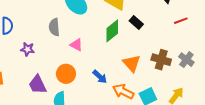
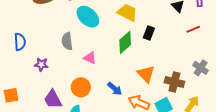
black rectangle: (136, 23) -> (149, 33), turned 72
brown cross: (161, 60) -> (174, 82), moved

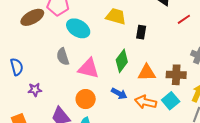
green diamond: (125, 42) -> (122, 61), moved
pink triangle: (90, 58) -> (89, 68), size x1.6
purple star: (41, 64) -> (35, 90), moved
orange triangle: (146, 74) -> (147, 73), turned -36

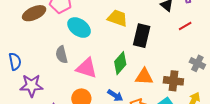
black rectangle: (141, 32) -> (142, 36), size x1.6
purple star: (35, 90) -> (31, 86), size x1.6

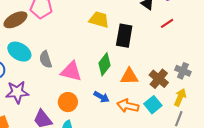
cyan ellipse: (79, 28) -> (19, 52), moved
gray cross: (197, 63) -> (183, 71), moved
brown cross: (173, 81) -> (159, 79), turned 36

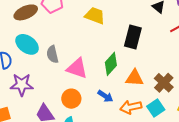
yellow trapezoid: (99, 20) -> (95, 16), moved
orange arrow: (128, 106) -> (131, 107), turned -30

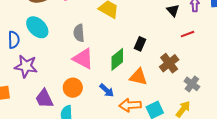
black rectangle: (133, 37) -> (140, 44), moved, size x0.6
gray semicircle: (52, 54) -> (79, 33), moved
brown cross: (164, 83) -> (169, 63), moved

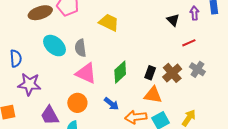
cyan ellipse: (37, 27) -> (54, 46), moved
black rectangle: (140, 44) -> (150, 73), moved
orange triangle: (138, 77) -> (153, 95), moved
gray cross: (192, 84) -> (197, 69), moved

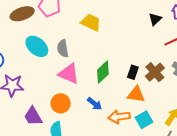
black triangle: (173, 20) -> (155, 19), turned 32

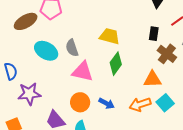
yellow trapezoid: (91, 23) -> (110, 36), moved
black rectangle: (133, 72) -> (154, 34), moved
blue arrow: (95, 104) -> (107, 103), moved

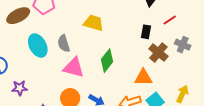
yellow trapezoid: (110, 36) -> (94, 23), moved
cyan ellipse: (46, 51) -> (38, 46), turned 30
purple star: (29, 94) -> (20, 88), size x0.7

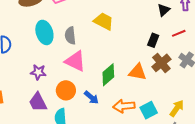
green diamond: (107, 61) -> (108, 75), moved
orange triangle: (143, 77) -> (138, 72), moved
purple star: (20, 88) -> (38, 72), moved

